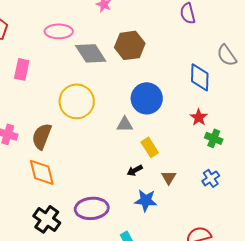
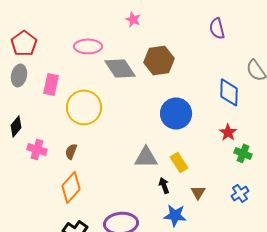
yellow circle: (77, 101) -> (84, 107), moved
gray triangle: (125, 124) -> (146, 157), moved, size x1.4
brown semicircle: (42, 136) -> (71, 151), size x0.6
black arrow: (135, 170) -> (164, 185), turned 98
orange diamond: (42, 172) -> (71, 187), turned 56

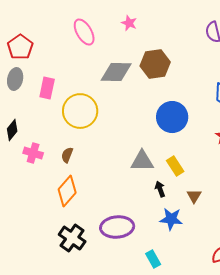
pink ellipse: (88, 46) -> (84, 32), moved, turned 60
gray diamond: (120, 68) -> (116, 72), turned -56

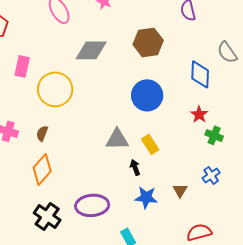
brown hexagon: (155, 64) -> (148, 42), moved
brown triangle: (194, 196) -> (180, 190), moved

